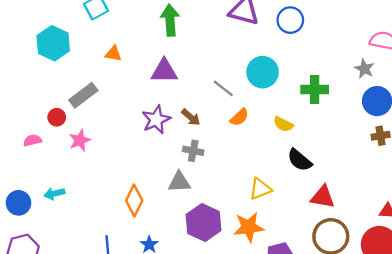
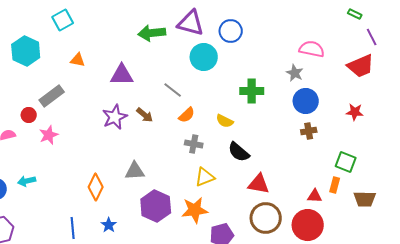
green arrow: (170, 20) -> (152, 33), moved, turned -92
cyan circle: (263, 72) -> (204, 57), moved
gray cross: (193, 151) -> (194, 144), moved

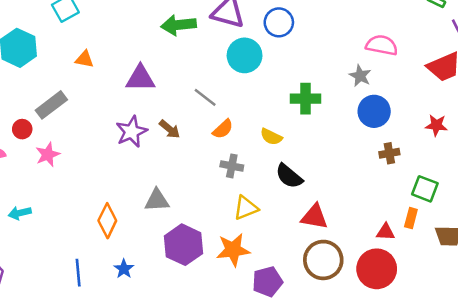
brown cross: (309, 131) -> (389, 153), moved

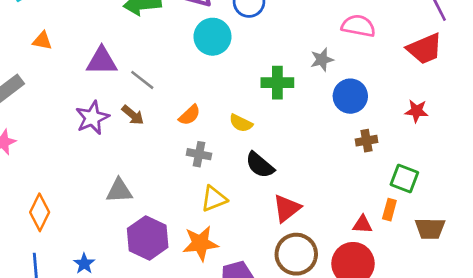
gray star: (360, 76) -> (322, 60), moved, turned 30
gray line: (205, 97) -> (142, 80), moved
red triangle: (314, 217) -> (287, 208), turned -48
orange diamond: (107, 221) -> (40, 212), moved

